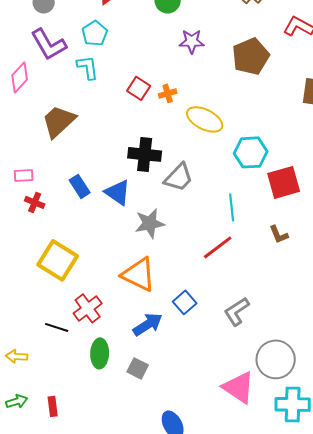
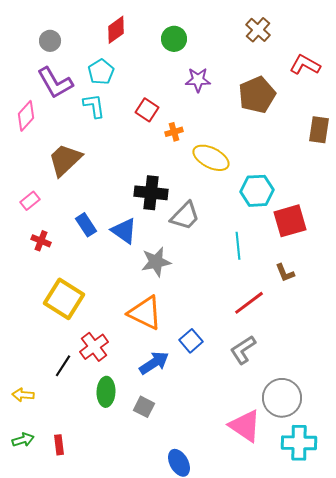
red square: (139, 88) -> (147, 110), moved
pink rectangle: (24, 175) -> (30, 201), moved, turned -36
red line: (218, 247) -> (249, 303), moved
black line: (57, 327) -> (63, 366), turned -75

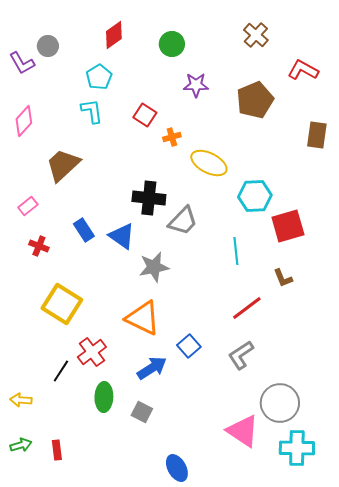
purple L-shape: (55, 83) -> (22, 63), moved, size x0.7

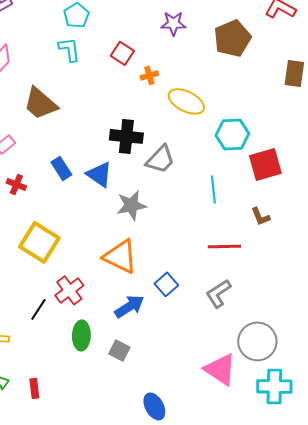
brown trapezoid: (63, 165) -> (40, 103), turned -96
red line: (247, 308) -> (224, 246), turned 36

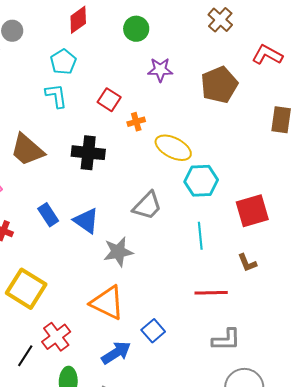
cyan hexagon: (232, 134) -> (201, 181), moved
black cross: (126, 136) -> (88, 153), moved
gray L-shape: (218, 293) -> (226, 340), moved, turned -148

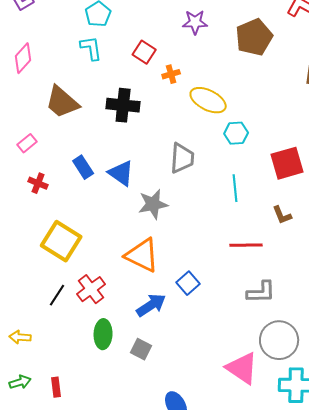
cyan hexagon: (201, 181) -> (236, 133), size x0.7
gray trapezoid: (147, 206) -> (182, 158), turned -40
black line: (25, 356) -> (57, 295), moved

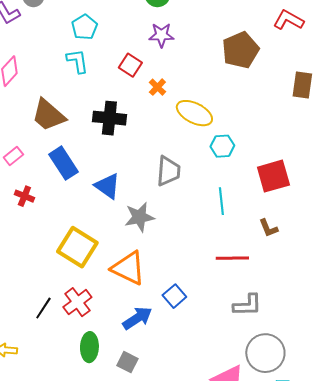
purple star: (195, 22) -> (161, 35), moved
orange cross: (171, 74) -> (157, 87), turned -30
blue rectangle: (83, 167) -> (63, 163), moved, size x1.4
yellow square: (61, 241) -> (77, 247), moved

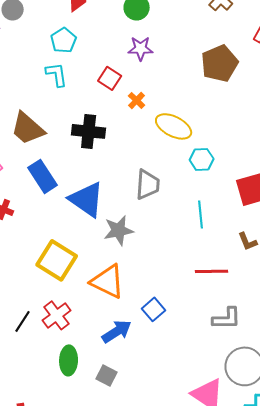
blue triangle: (107, 186) -> (87, 199), size x1.4

